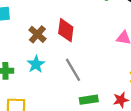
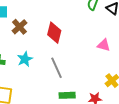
brown cross: (37, 34) -> (20, 27), moved

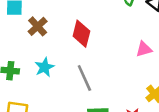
pink triangle: (104, 45) -> (144, 49), turned -32

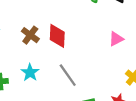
brown cross: (38, 26) -> (30, 35), moved

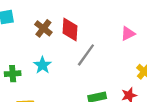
gray line: (68, 75) -> (86, 55), moved, turned 70

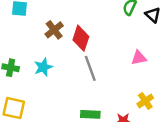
gray line: (86, 55) -> (90, 68), turned -70

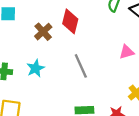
red diamond: (81, 38) -> (70, 21), moved

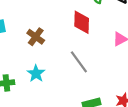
red diamond: (70, 21) -> (82, 22), moved

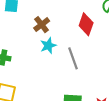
cyan star: (36, 73) -> (48, 46), moved

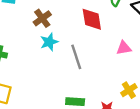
red diamond: (86, 24) -> (92, 19), turned -30

